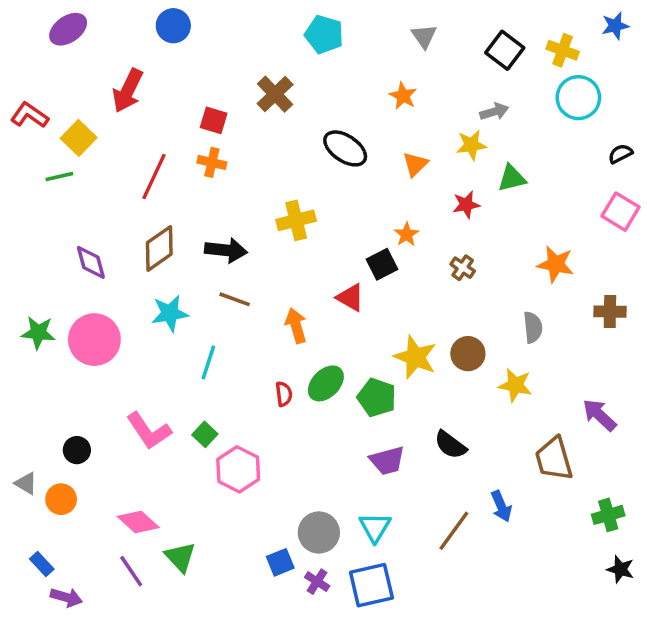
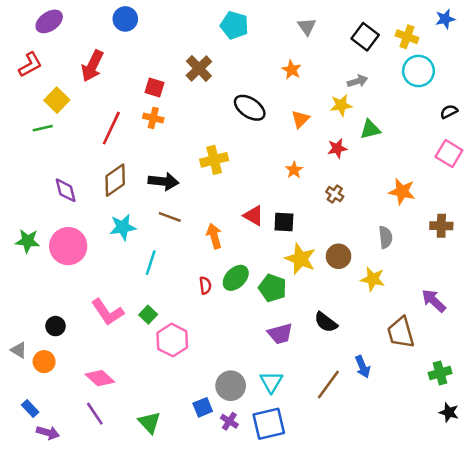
red L-shape: (30, 115) -> (30, 65), moved, turned 116
black square: (382, 264) -> (284, 222), moved, turned 30
green triangle: (180, 557) -> (149, 423), moved

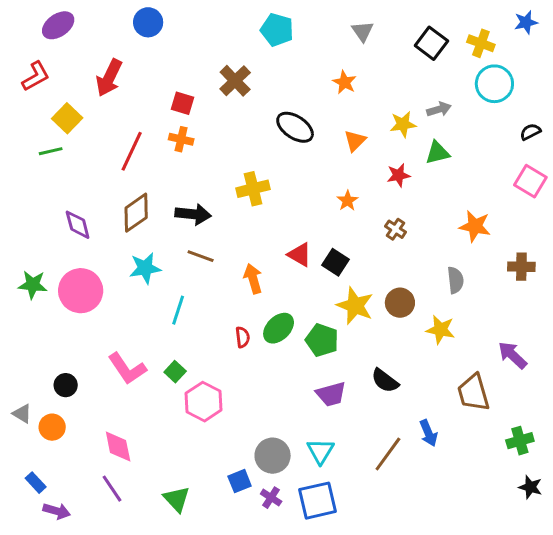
gray arrow: (358, 81) -> (439, 109), moved
black square: (284, 222) -> (335, 262), turned 30
pink diamond: (100, 378) -> (118, 447), turned 36

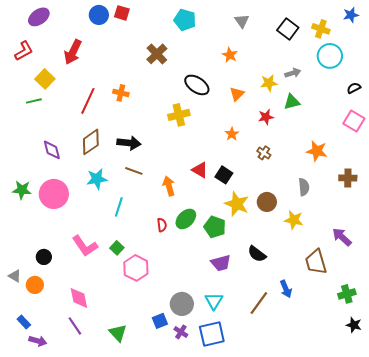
red square: (183, 103) -> (122, 13), moved
yellow cross: (253, 189) -> (179, 115), moved

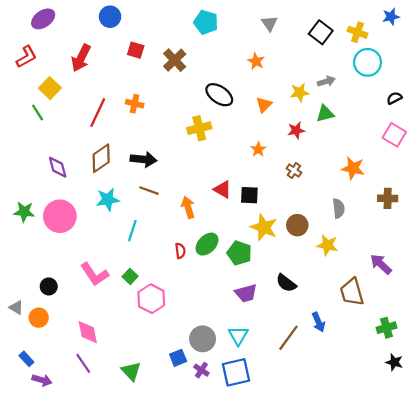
red square: (122, 13) -> (136, 50), moved
green line: (34, 101) -> (38, 113), turned 70
black square: (224, 175) -> (249, 195), turned -30

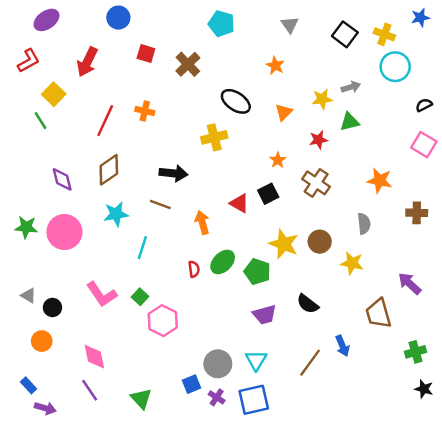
black arrow: (143, 159) -> (173, 173), moved
brown cross: (294, 171) -> (316, 183), size x1.6
black square: (249, 195) -> (268, 194), moved, turned -30
gray triangle: (16, 308) -> (29, 296), moved

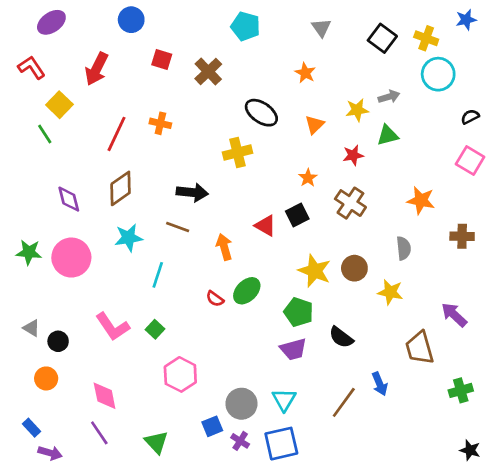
red L-shape: (29, 61) -> (32, 67), turned -95
red semicircle: (194, 269) -> (215, 299), turned 133
green pentagon: (257, 272) -> (299, 312), moved
pink hexagon: (163, 321) -> (180, 374), moved
black star: (424, 389) -> (470, 450), moved

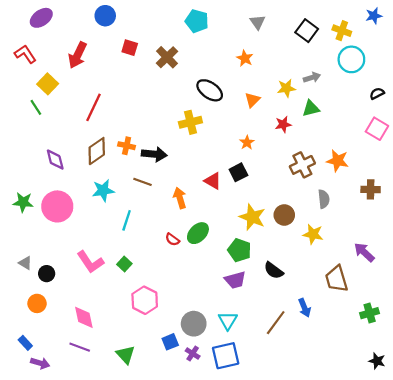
orange cross: (160, 123) -> (127, 146), moved
brown cross: (350, 203) -> (302, 165), moved, turned 30
purple line: (99, 433) -> (80, 347), turned -36

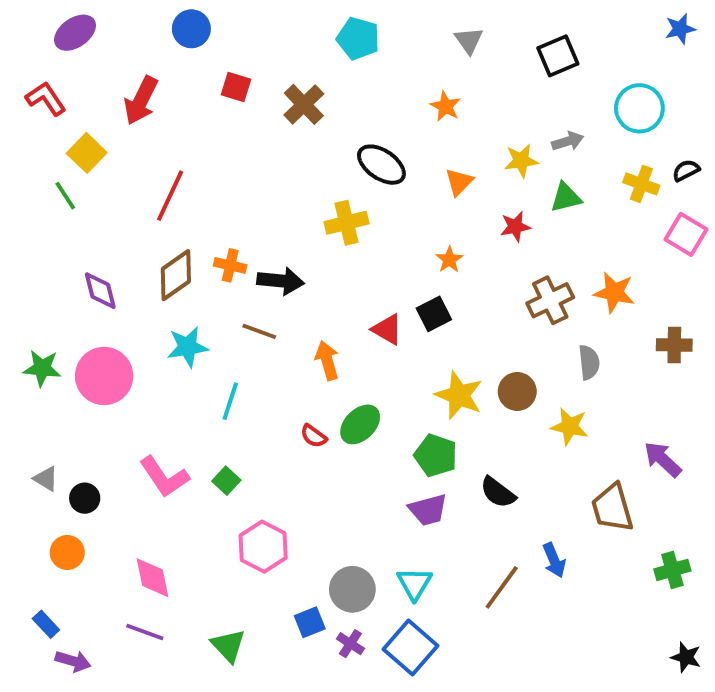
black square: (307, 31) -> (558, 56), turned 30
yellow cross: (342, 31) -> (641, 184), moved
blue square: (226, 356) -> (411, 648), turned -36

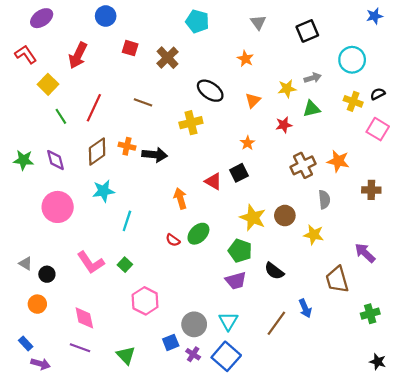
green line: (65, 196) -> (61, 116), moved
brown line: (259, 331) -> (143, 102), moved
green star: (42, 368) -> (23, 160), moved

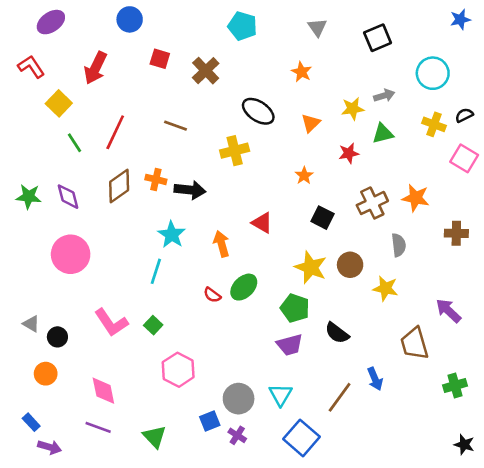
black square: (239, 173) -> (322, 218), moved, turned -36
cyan star: (103, 191) -> (172, 235), moved, turned -30
blue square: (226, 356) -> (302, 438), moved

